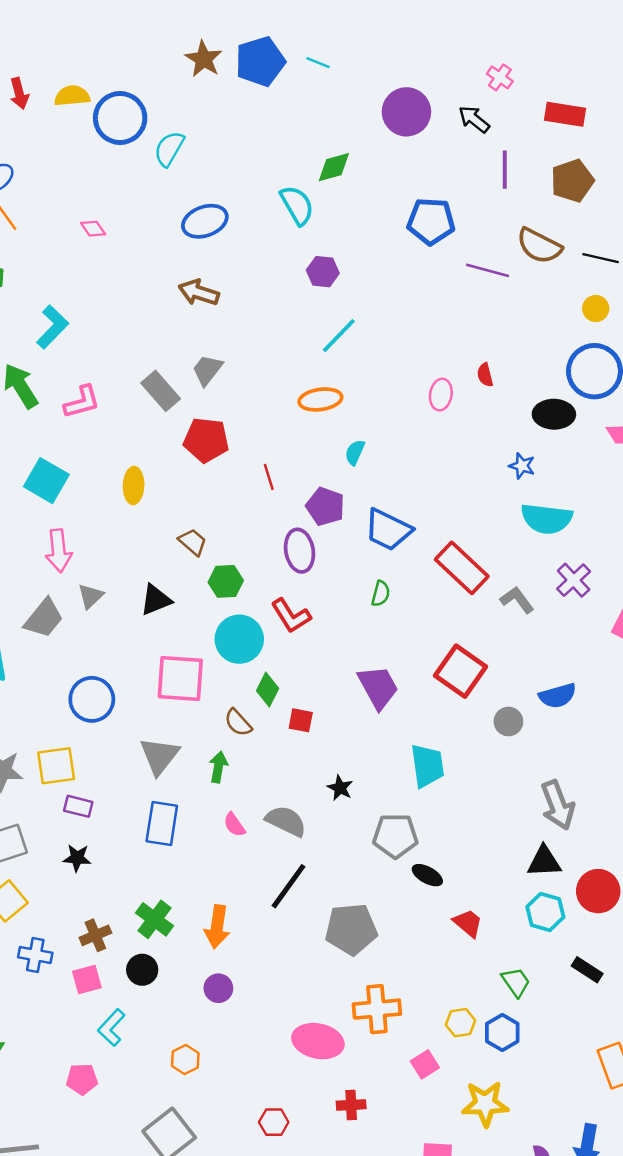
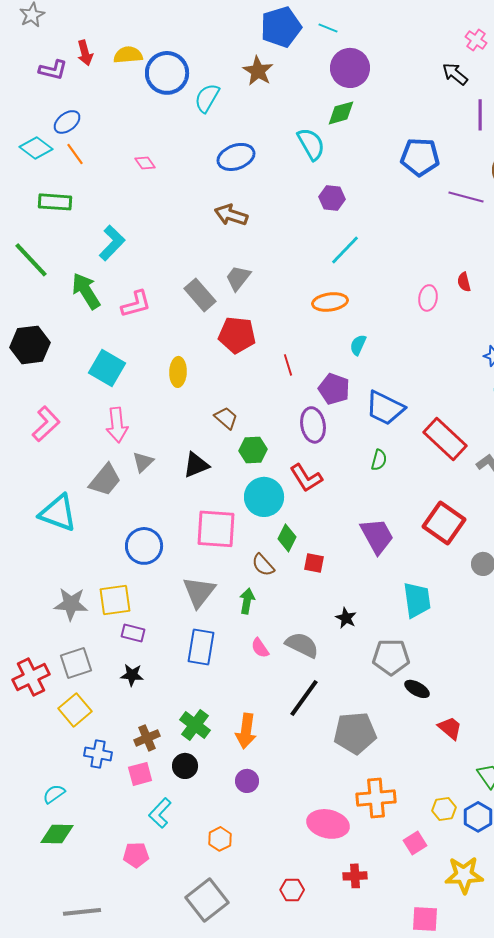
brown star: (204, 59) -> (258, 71), moved
purple circle: (406, 112) -> (350, 68), moved

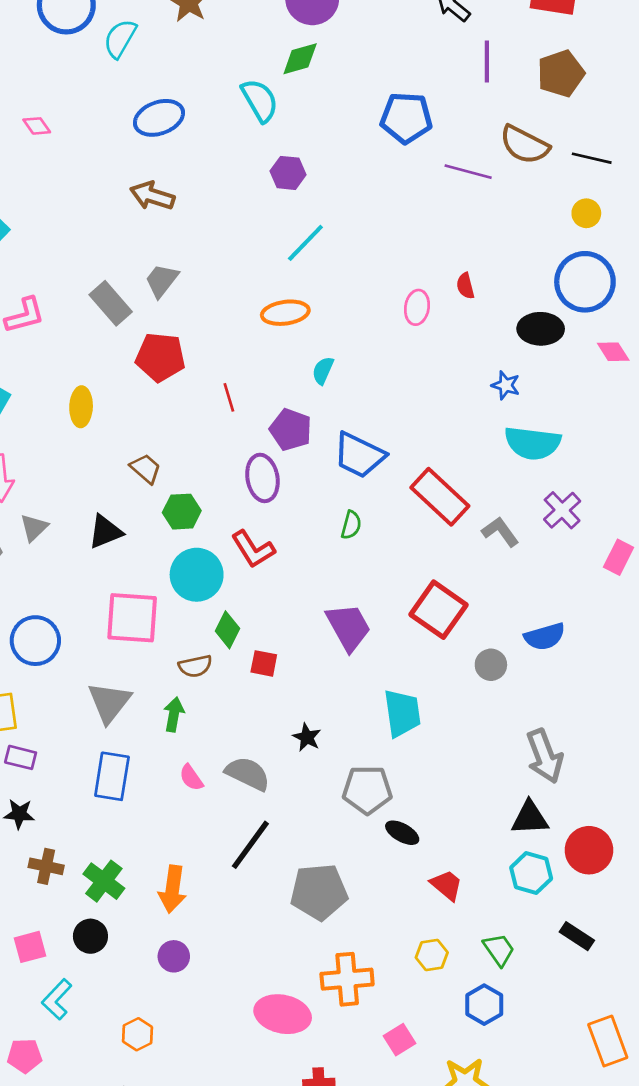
brown semicircle: (263, 565) -> (195, 666), turned -60
brown cross: (147, 738) -> (46, 866), moved, turned 35
yellow hexagon: (444, 809) -> (432, 955), moved

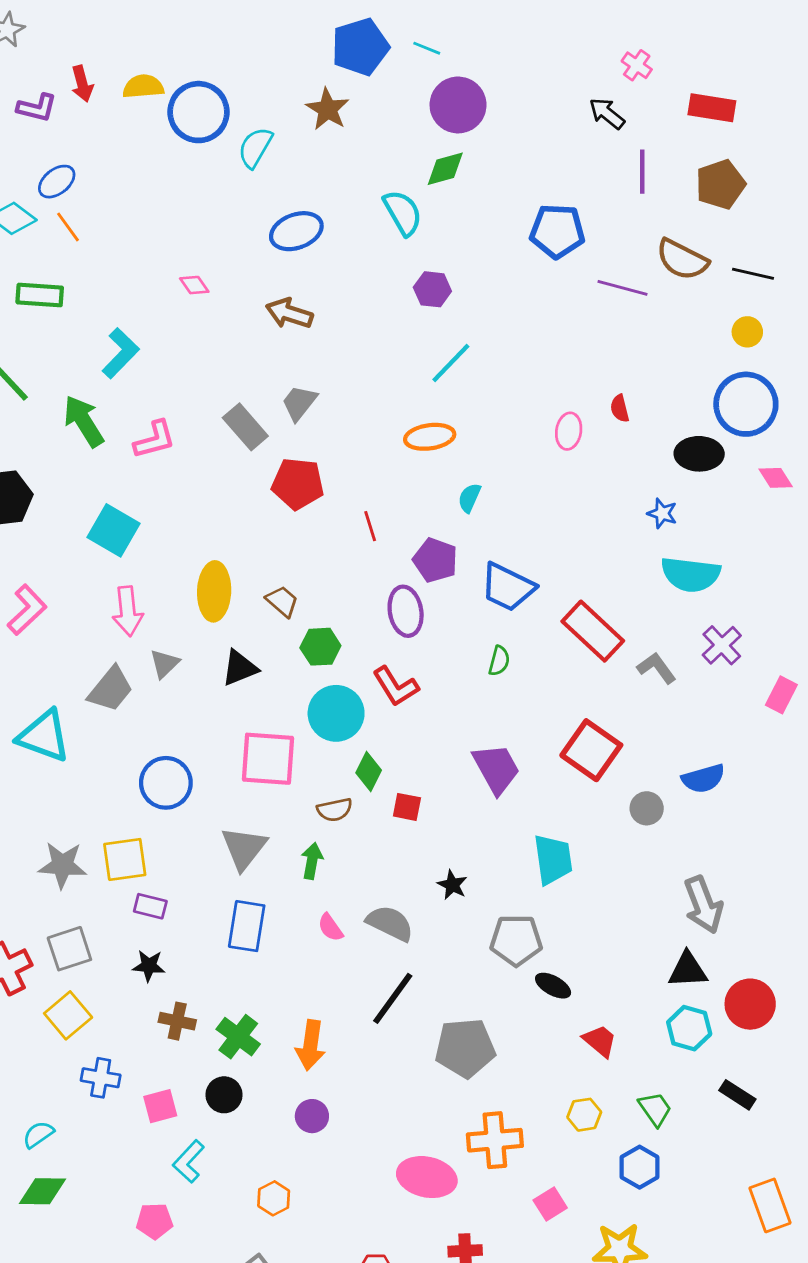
pink diamond: (37, 126) -> (194, 285), moved
yellow ellipse: (81, 407) -> (214, 591), moved, size x1.4

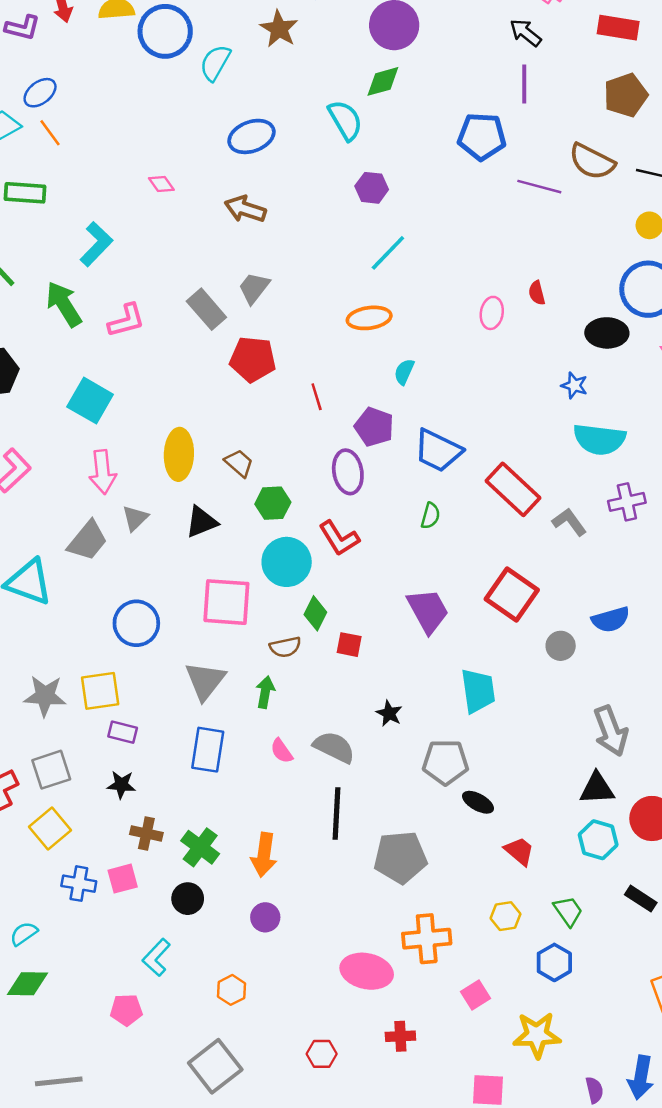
purple line: (642, 172) -> (524, 84), moved
purple cross: (722, 645) -> (627, 502), turned 30
black line: (393, 998) -> (337, 813), turned -33
pink square: (160, 1106) -> (123, 879), moved

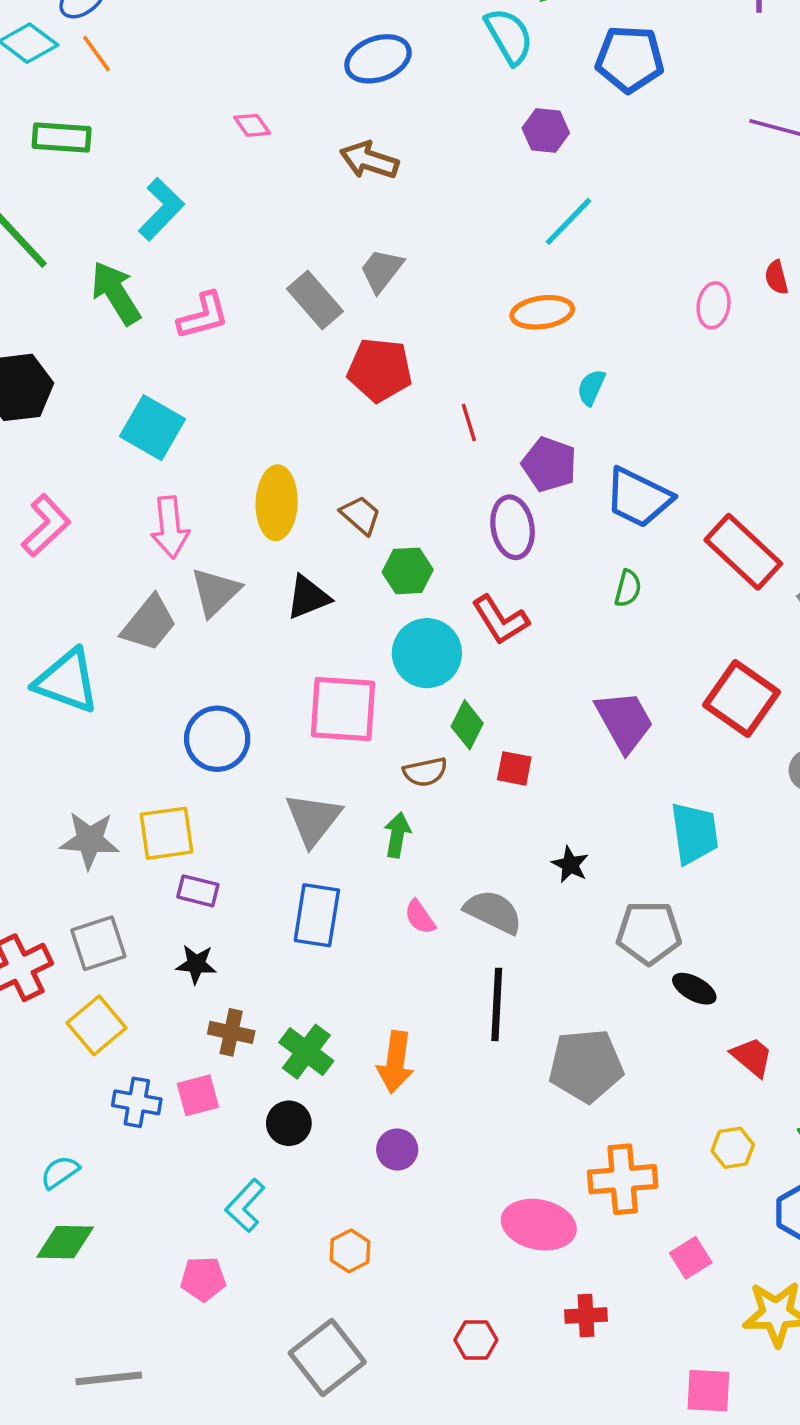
blue pentagon: (482, 136) -> (630, 59), moved
gray triangle: (135, 518) -> (215, 592), size x1.4

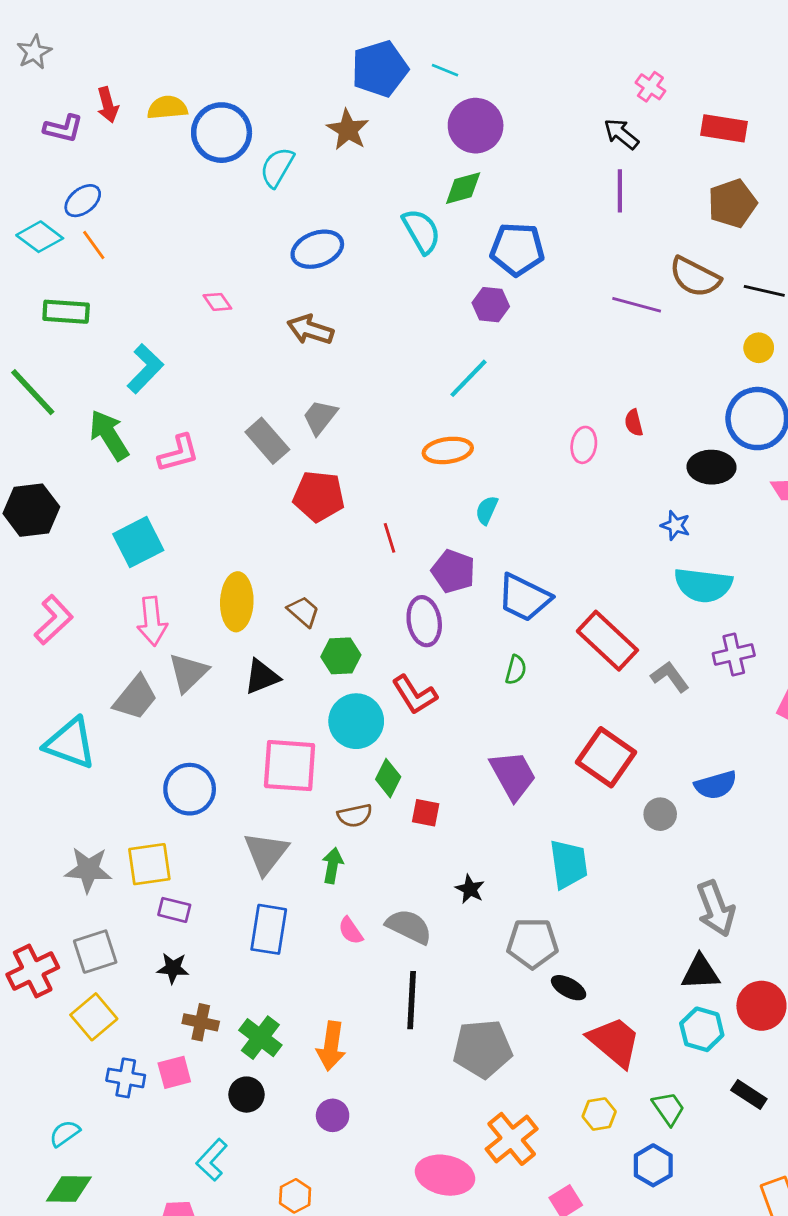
purple hexagon: (546, 131) -> (491, 305), moved
cyan square: (152, 428) -> (138, 542), turned 33
red trapezoid: (752, 1057) -> (614, 1042), size x1.6
orange cross: (623, 1179) -> (512, 1139), turned -34

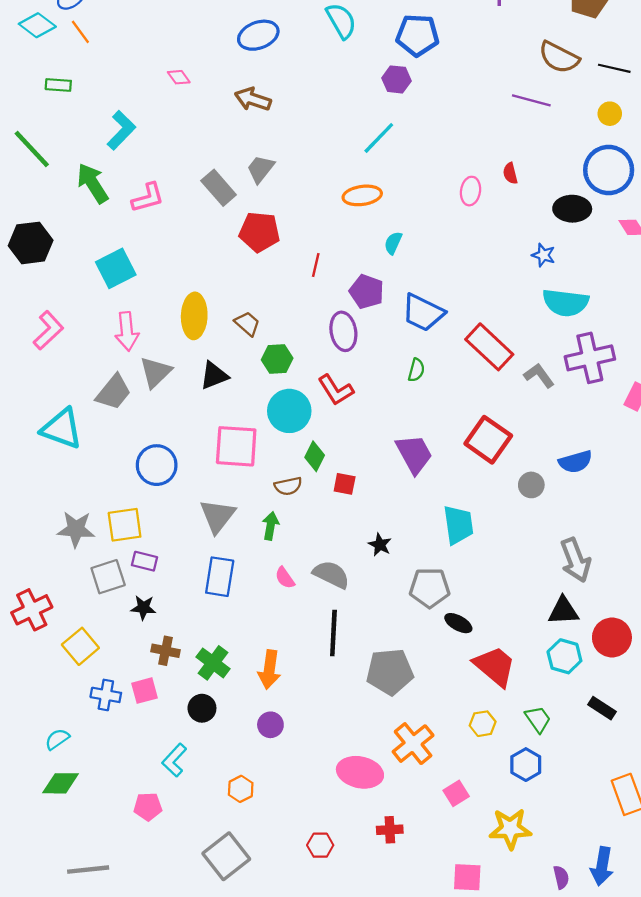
purple line: (637, 305) -> (531, 100), moved
green rectangle: (66, 312) -> (58, 85), size x0.7
red line: (389, 538) -> (316, 265), turned 30
purple cross: (734, 655) -> (590, 358), size x1.5
gray square: (95, 952) -> (108, 577), moved

